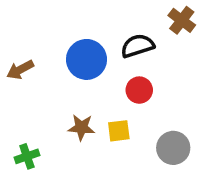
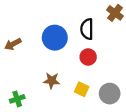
black semicircle: (138, 46) -> (87, 29), turned -72
yellow square: (119, 131) -> (82, 89), moved, turned 32

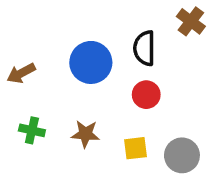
yellow square: (82, 89) -> (136, 148), turned -32
green cross: (17, 99) -> (32, 130), moved, turned 32

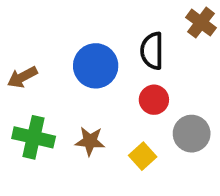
green cross: (32, 130) -> (34, 137), size x1.5
yellow square: (136, 148) -> (143, 156), turned -35
gray circle: (182, 155) -> (192, 134), moved

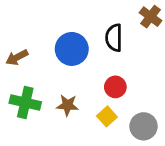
red circle: (154, 100) -> (115, 87), moved
gray circle: (192, 134) -> (144, 126), moved

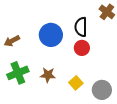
red circle: (115, 87) -> (82, 48), moved
green cross: (25, 102) -> (18, 73), turned -35

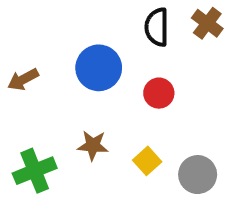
black semicircle: (81, 27) -> (157, 27), moved
green cross: (18, 73) -> (35, 171), moved

